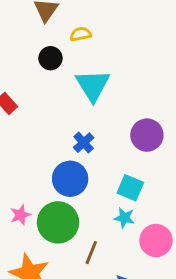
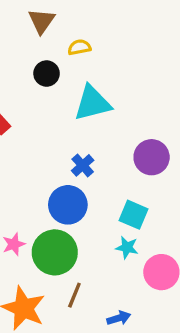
cyan triangle: (93, 85) -> (92, 103), turned 48
brown line: (91, 253) -> (74, 295), moved

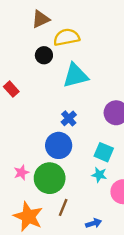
brown triangle: (42, 21) -> (41, 19), turned 30
yellow semicircle: (79, 47) -> (67, 37), size x1.6

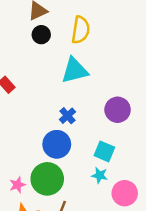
yellow semicircle: (67, 37) -> (81, 30), moved, turned 110
black circle: (44, 55) -> (41, 35), moved
pink star: (21, 173) -> (17, 185), moved

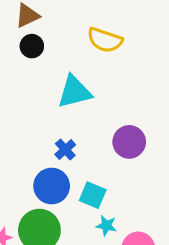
yellow semicircle: (81, 30) -> (105, 40), moved, turned 100
cyan square: (104, 151) -> (93, 195), moved

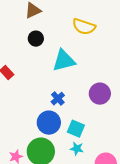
black circle: (32, 46) -> (36, 39), moved
cyan star: (106, 226) -> (77, 149), moved

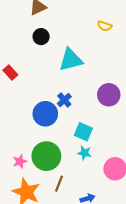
yellow semicircle: (84, 27) -> (105, 26), moved, size x0.6
blue circle: (49, 123) -> (45, 114), moved

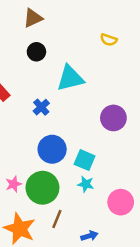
blue cross: (64, 100) -> (41, 107), moved
blue circle: (45, 114) -> (52, 149), moved
pink star: (20, 161) -> (14, 184), moved

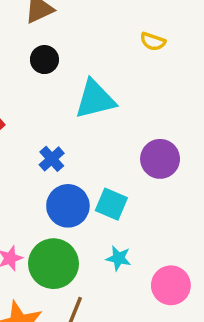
blue cross: (41, 107) -> (52, 159), moved
cyan square: (85, 160) -> (111, 204), moved

